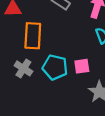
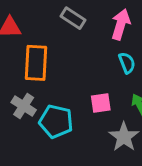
cyan pentagon: (55, 67) -> (56, 121), moved

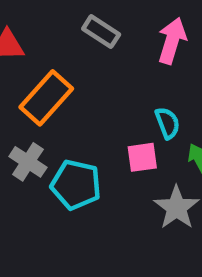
orange rectangle: (36, 63) -> (46, 98), turned 39
cyan semicircle: (127, 63) -> (167, 123), moved

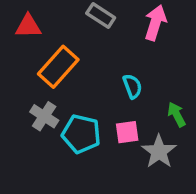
cyan semicircle: (167, 123) -> (132, 86), moved
pink square: (142, 157) -> (127, 132), moved

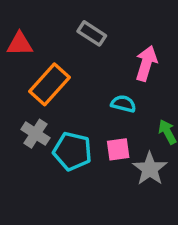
pink arrow: (155, 23) -> (146, 63), moved
cyan semicircle: (132, 86) -> (123, 104), turned -55

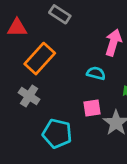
gray rectangle: (92, 33) -> (60, 14), moved
cyan pentagon: (72, 151) -> (57, 133), moved

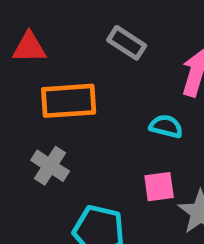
gray rectangle: (60, 14) -> (127, 43), moved
orange rectangle: (40, 59) -> (69, 101), turned 44

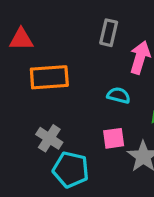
gray rectangle: (127, 43) -> (109, 33), moved, turned 70
gray cross: (50, 166) -> (49, 138), moved

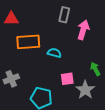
cyan semicircle: (119, 95) -> (54, 53), moved
gray cross: (49, 138) -> (11, 79), moved, turned 35

